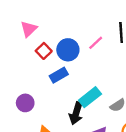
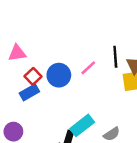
pink triangle: (29, 29) -> (17, 53), turned 36
blue rectangle: (59, 75) -> (29, 92), moved

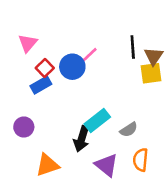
pink triangle: (17, 53) -> (28, 43), turned -42
pink line: (88, 68) -> (89, 55), moved

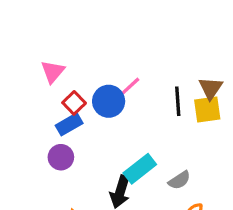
black line: (133, 47) -> (178, 101), moved
purple circle: (24, 127) -> (61, 157), moved

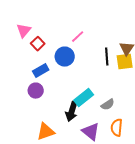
pink triangle: (53, 72) -> (24, 31), moved
pink line: (130, 86) -> (78, 37), moved
red square: (74, 103) -> (38, 44), moved

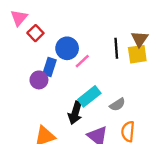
pink line: (78, 37) -> (82, 61), moved
blue rectangle: (41, 71) -> (49, 67), moved, turned -42
purple circle: (36, 91) -> (39, 80), moved

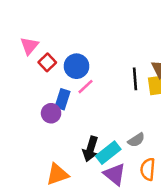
blue circle: (67, 48) -> (76, 66), moved
pink line: (82, 61) -> (85, 87), moved
cyan rectangle: (89, 96) -> (108, 153), moved

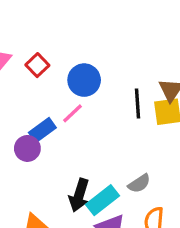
red square: (47, 62) -> (37, 65), moved
blue circle: (76, 66) -> (84, 80), moved
blue rectangle: (62, 99) -> (42, 130), turned 36

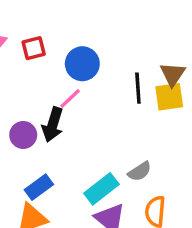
red square: (37, 65) -> (34, 48), turned 30
blue rectangle: (42, 130) -> (39, 187), moved
black arrow: (79, 195) -> (53, 125), moved

